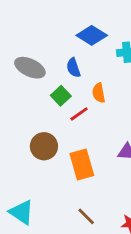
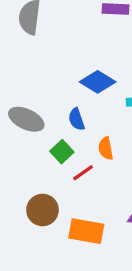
orange rectangle: (82, 165) -> (86, 231), turned -64

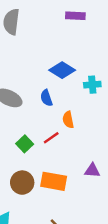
green square: (62, 152) -> (25, 144), moved
brown circle: (42, 210) -> (22, 183), moved

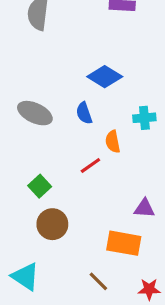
cyan cross: (92, 85) -> (144, 118), moved
green square: (25, 144) -> (40, 186), moved
orange rectangle: (54, 181) -> (124, 243), moved

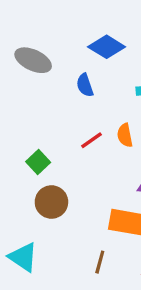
gray ellipse: (35, 113) -> (33, 60), moved
orange semicircle: (113, 142) -> (125, 135), moved
brown line: (98, 281) -> (100, 262), turned 60

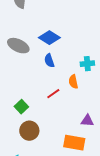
blue diamond: (107, 47) -> (49, 38), moved
orange semicircle: (125, 135) -> (73, 82), moved

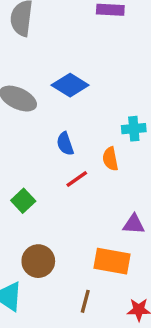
blue semicircle: (49, 61) -> (65, 144), moved
brown circle: (29, 131) -> (38, 261), moved

